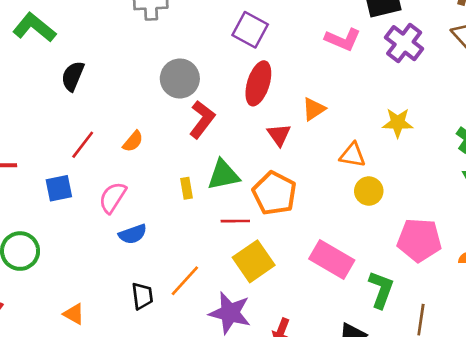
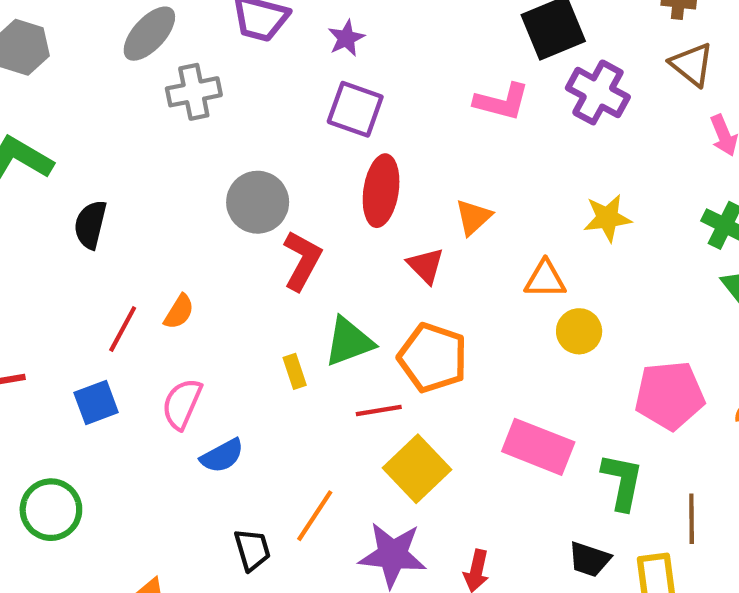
orange semicircle: (133, 141) -> (179, 312), moved

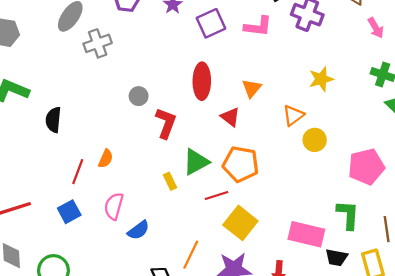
purple square: (355, 109) -> (211, 23), moved, turned -36
gray circle: (258, 202) -> (139, 96), size x0.6
orange triangle: (545, 279) -> (293, 115), turned -30
pink rectangle: (538, 447) -> (306, 234), moved

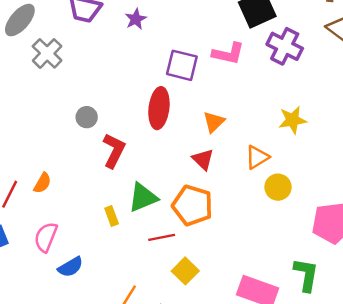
purple square: (211, 23) -> (182, 65), moved, turned 32
gray cross: (98, 43) -> (47, 53), turned -32
red triangle: (230, 117) -> (203, 159), moved
yellow square: (240, 223) -> (185, 271), size x0.7

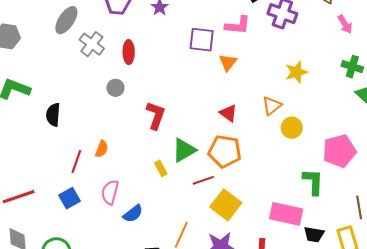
red ellipse: (159, 108) -> (129, 52), moved, size x0.7
gray circle: (87, 117) -> (115, 88), moved
orange triangle: (214, 122) -> (228, 63), moved
yellow square: (185, 271) -> (226, 205), size x1.4
green L-shape: (306, 275) -> (313, 182), moved

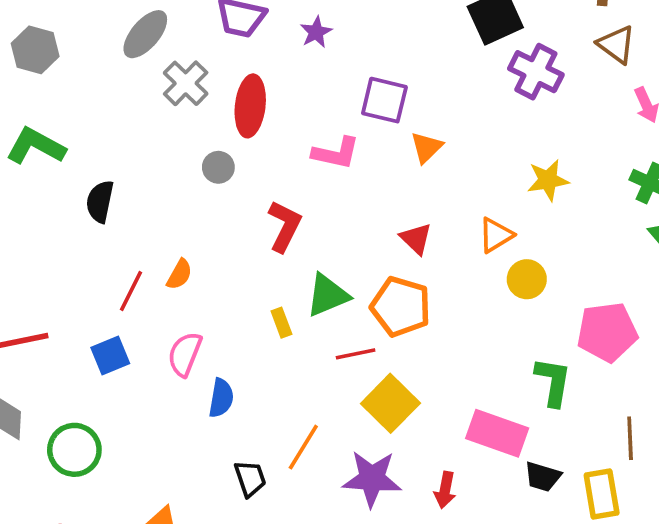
pink L-shape: (238, 25) -> (336, 153), moved
red ellipse: (129, 52) -> (250, 106), size x1.4
blue semicircle: (133, 214) -> (221, 398), turned -50

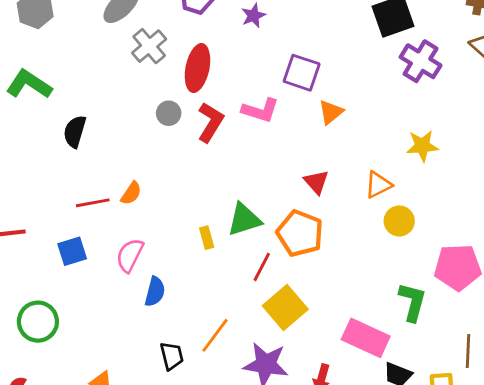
red L-shape: (285, 226) -> (211, 122), moved
red line: (131, 291) -> (93, 203), turned 48
red line: (356, 354) -> (262, 267), turned -56

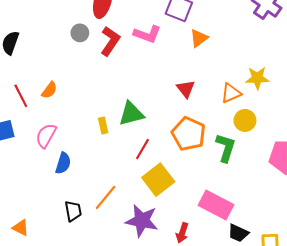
yellow star: (422, 146) -> (257, 78), moved
red line: (93, 203) -> (21, 96), turned 70
orange pentagon: (300, 233) -> (189, 134), moved
green L-shape: (412, 302) -> (226, 148), moved

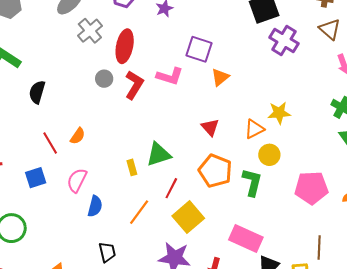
orange line: (106, 197) -> (139, 212), moved

